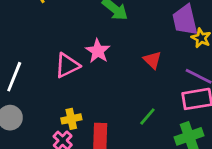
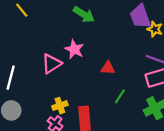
red triangle: (152, 60) -> (108, 68), moved, turned -35

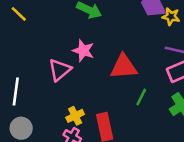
red triangle: (108, 68) -> (124, 67), size x1.6

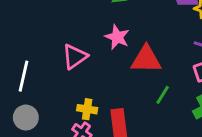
pink star: (83, 51) -> (117, 37), moved
yellow cross: (75, 116) -> (87, 109), turned 30

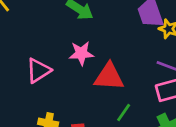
pink star: (117, 37) -> (81, 53), turned -30

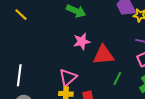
pink triangle: (38, 71) -> (68, 77), moved

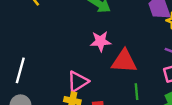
green line: (117, 78) -> (137, 92), turned -40

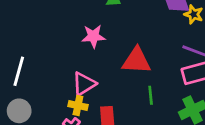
pink star: (101, 41) -> (93, 36), moved

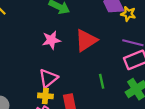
red triangle: (136, 61) -> (86, 40), moved, turned -30

